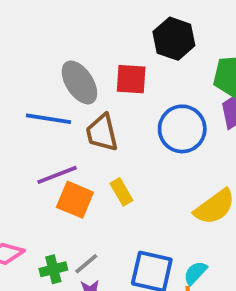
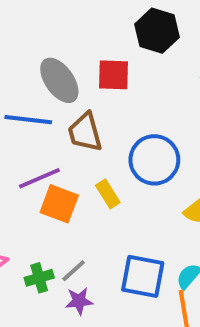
blue circle: (182, 129) -> (154, 160), moved

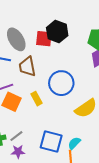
black hexagon: (157, 31) -> (57, 32), moved

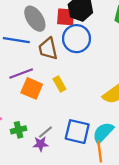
blue circle: (61, 83) -> (76, 39), moved
gray line: (16, 136) -> (45, 132), moved
cyan semicircle: (74, 143) -> (103, 133), size x1.5

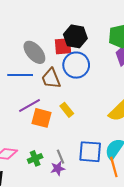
gray line: (45, 132) -> (61, 157), turned -64

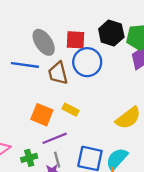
black hexagon: (75, 36) -> (111, 33), moved
purple line: (29, 106) -> (55, 138), moved
yellow rectangle: (67, 110) -> (71, 110), turned -32

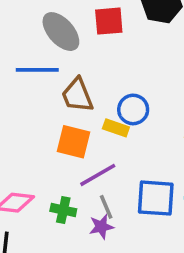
blue circle: (87, 62) -> (133, 109), moved, size x0.7
brown trapezoid: (58, 73) -> (77, 95), moved
green cross: (29, 158) -> (63, 210), turned 35

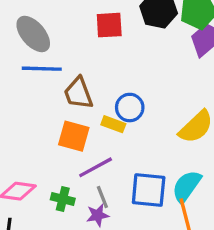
gray ellipse: (61, 32) -> (33, 34), moved

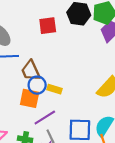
blue circle: (130, 108) -> (37, 85), moved

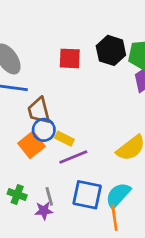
orange square: (30, 98) -> (32, 145), turned 30
purple line: (45, 118) -> (73, 157), moved

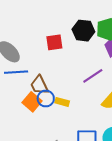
orange square: (32, 145) -> (32, 102), moved
purple line: (73, 157) -> (93, 76), moved

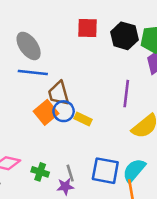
red square: (54, 42) -> (87, 28), moved
purple line: (93, 76) -> (126, 94), turned -60

